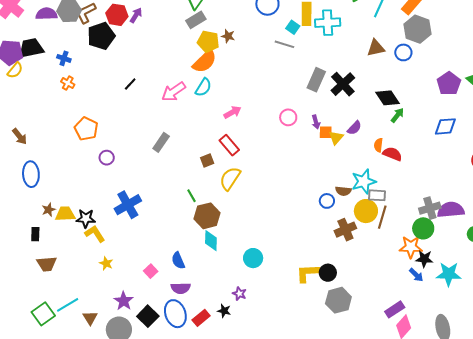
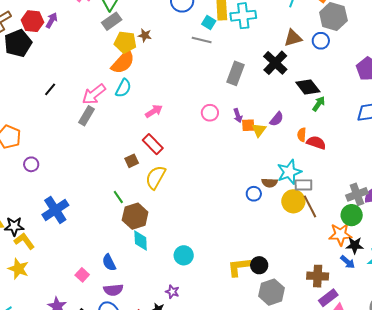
black cross: (343, 84) -> (275, 63), moved
gray rectangle: (161, 142) -> (86, 116), moved
brown line: (382, 217) -> (310, 206), turned -40
brown cross: (345, 230) -> (318, 276), moved, turned 30
yellow star: (106, 263) -> (18, 269), moved, size x1.5

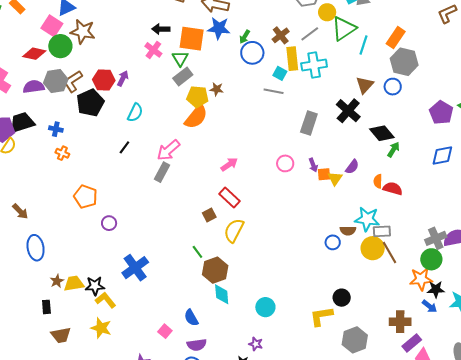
brown triangle: (293, 38) -> (365, 85), turned -30
cyan semicircle: (123, 88) -> (135, 113), moved
cyan star: (289, 172) -> (367, 219), turned 30
black circle: (259, 265) -> (342, 298), moved

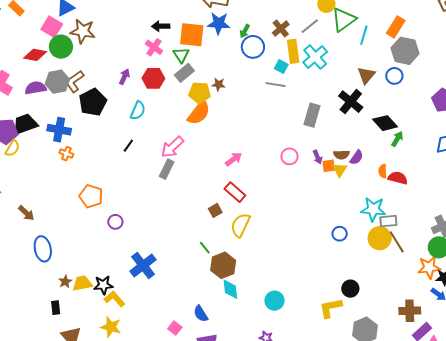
cyan cross: (314, 65) -> (315, 57), turned -30
red hexagon: (104, 80) -> (153, 78), moved
blue cross: (56, 129) -> (59, 130), size x1.6
brown semicircle: (348, 231) -> (341, 155), moved

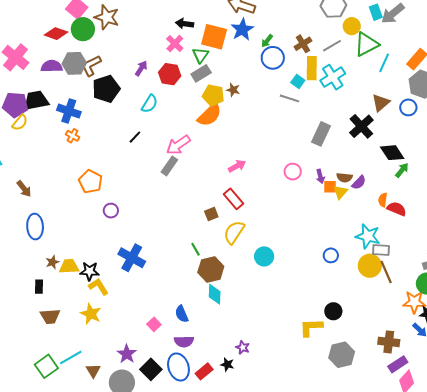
blue star: (219, 23) -> (242, 30), turned 30
blue cross: (143, 265) -> (132, 258), turned -32
cyan circle: (275, 301) -> (264, 256), moved

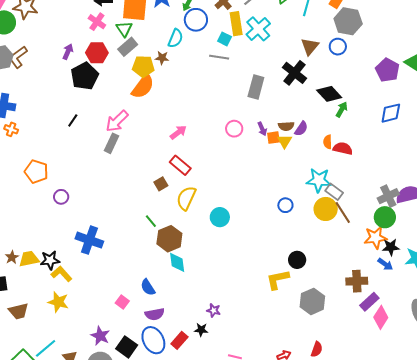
black pentagon: (106, 89) -> (85, 76), moved
cyan semicircle: (150, 104) -> (175, 38), moved
gray rectangle: (381, 250) -> (334, 192), turned 42

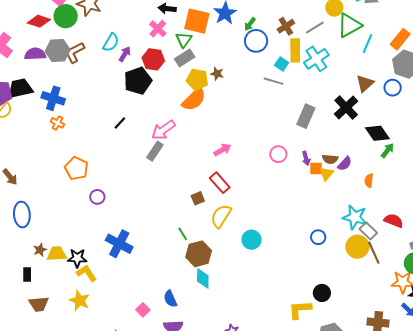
cyan semicircle: (175, 38) -> (111, 42), moved
red semicircle: (343, 148) -> (394, 221), moved

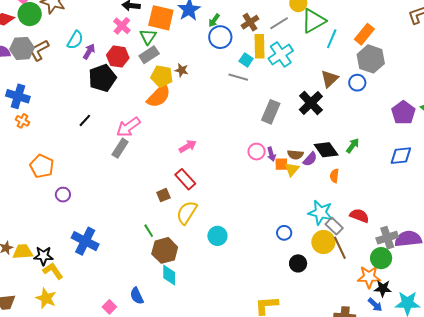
black diamond: (377, 133) -> (326, 150), moved
pink circle: (278, 154) -> (257, 152), moved
black circle: (322, 293) -> (298, 263), moved

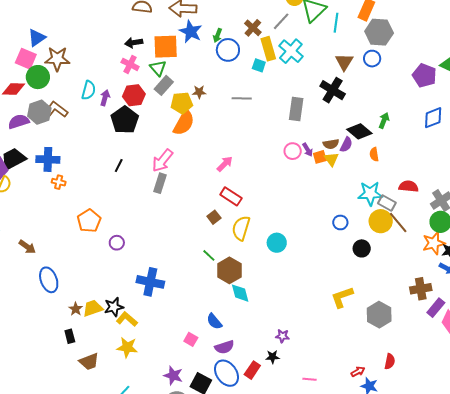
brown L-shape: (39, 50) -> (56, 110), turned 80
gray line: (238, 77) -> (242, 98), moved
orange pentagon: (42, 166) -> (89, 221), turned 30

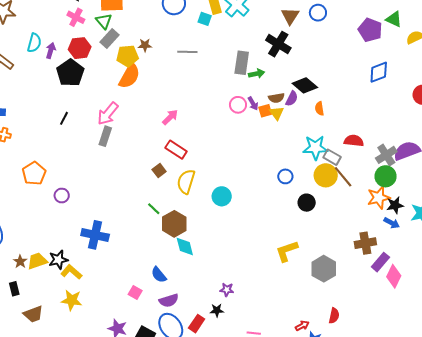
green arrow: (384, 120) -> (256, 74), moved, turned 56

